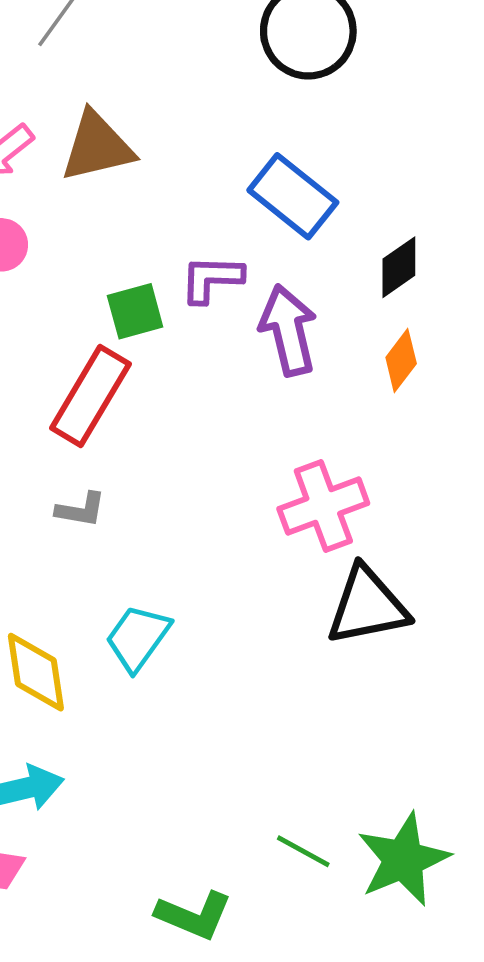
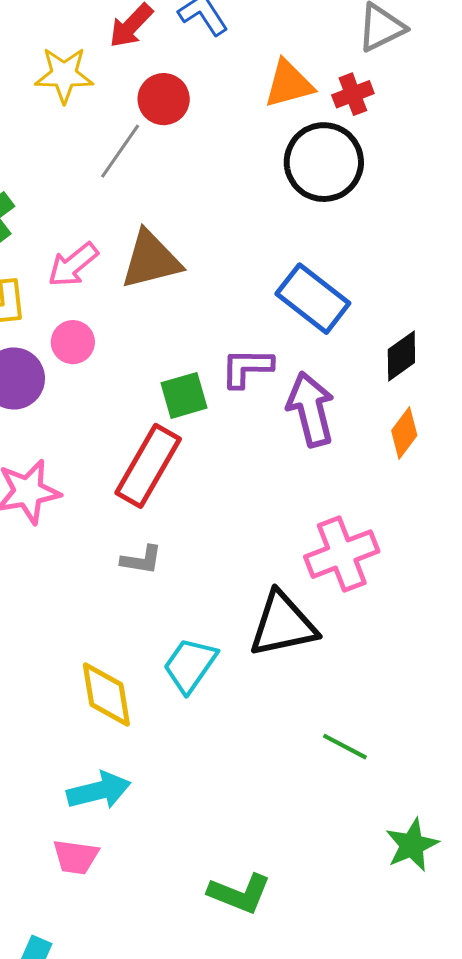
black triangle: (367, 606) -> (283, 625), moved
green line: (303, 851) -> (345, 747), moved
green star: (403, 859) -> (412, 845), size x0.7

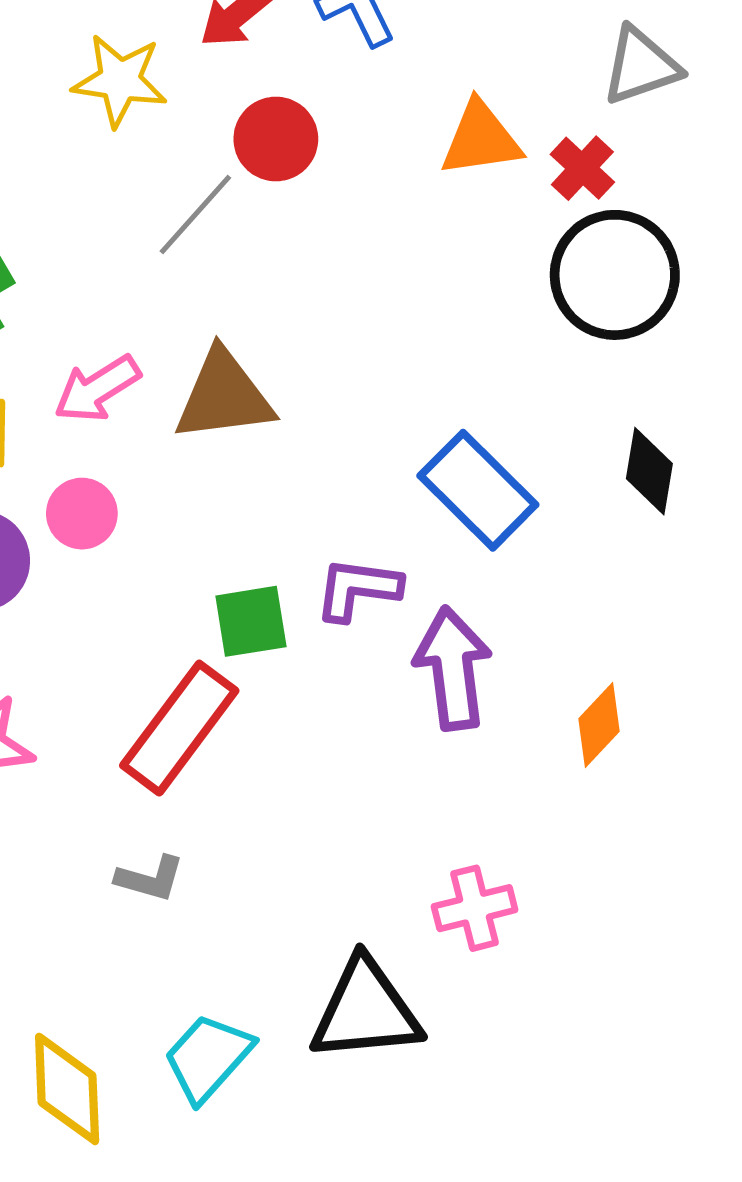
red cross: (353, 94) -> (582, 168), turned -33
black circle: (324, 162) -> (615, 275), moved
black diamond: (401, 356) -> (649, 471), moved, turned -52
pink cross: (342, 554) -> (475, 908), size x0.7

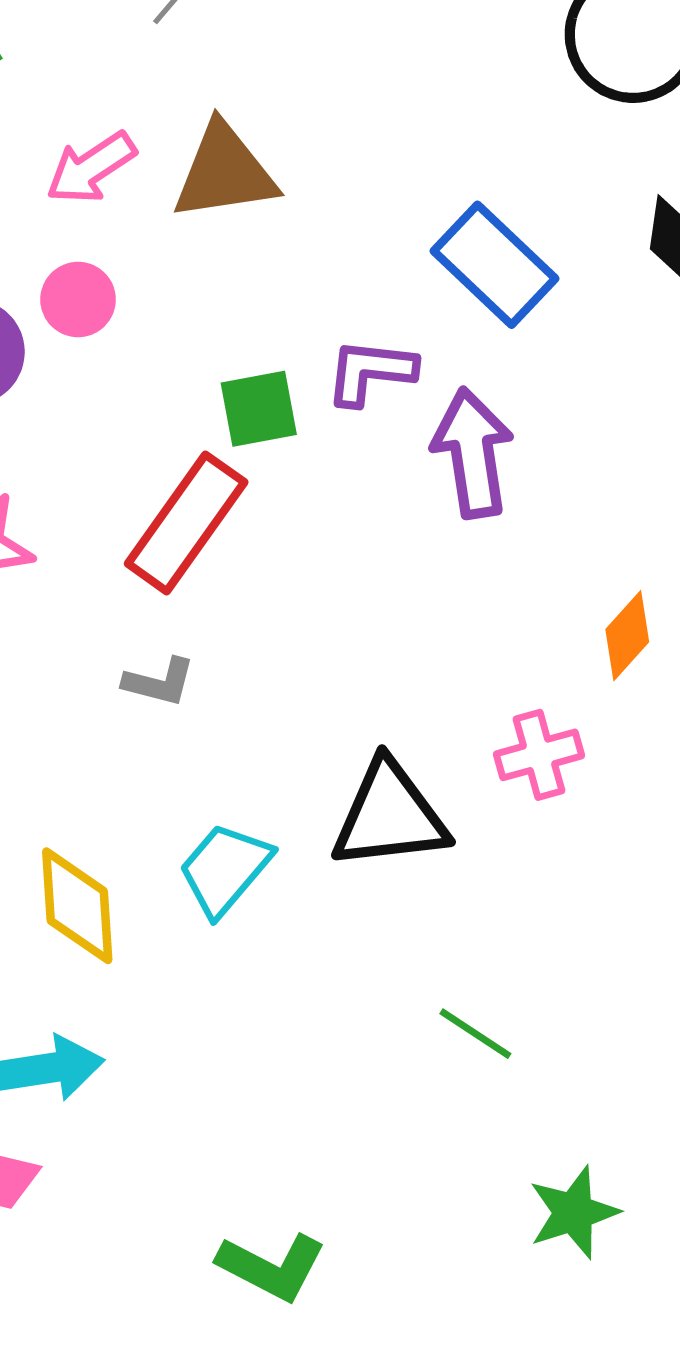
orange diamond: (599, 725) -> (627, 636), moved
pink cross: (475, 908) -> (539, 755), moved

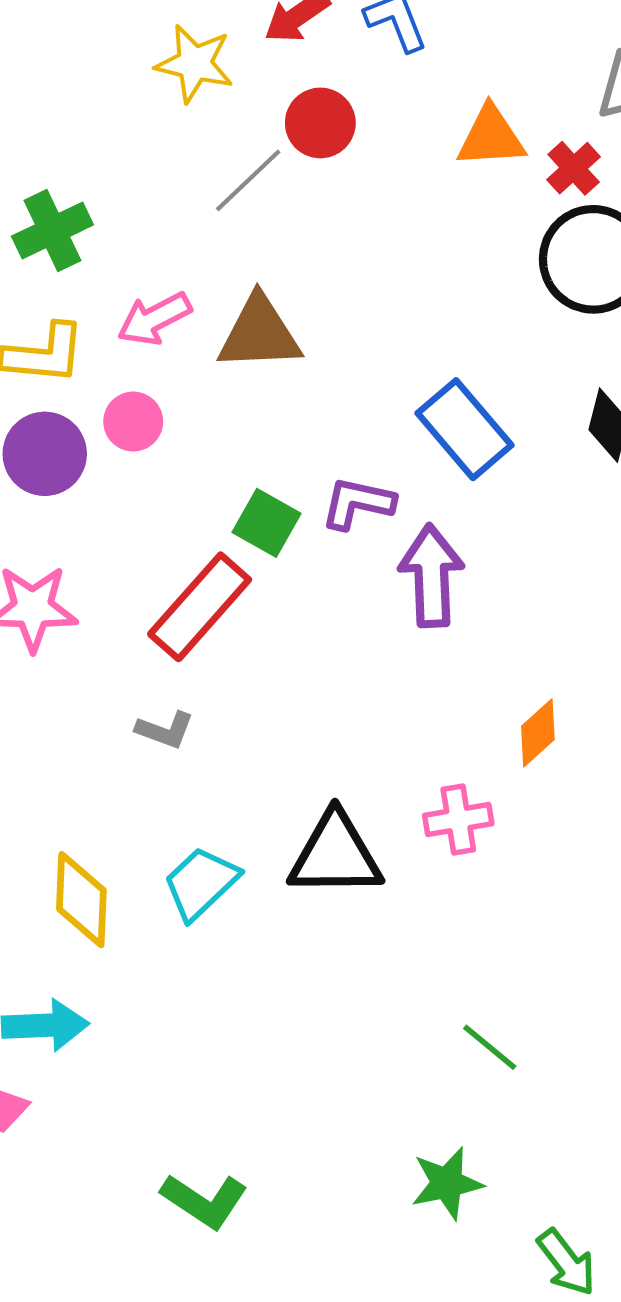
green square: (259, 409) -> (267, 523), turned 34
green line: (475, 1034) -> (490, 1047), moved

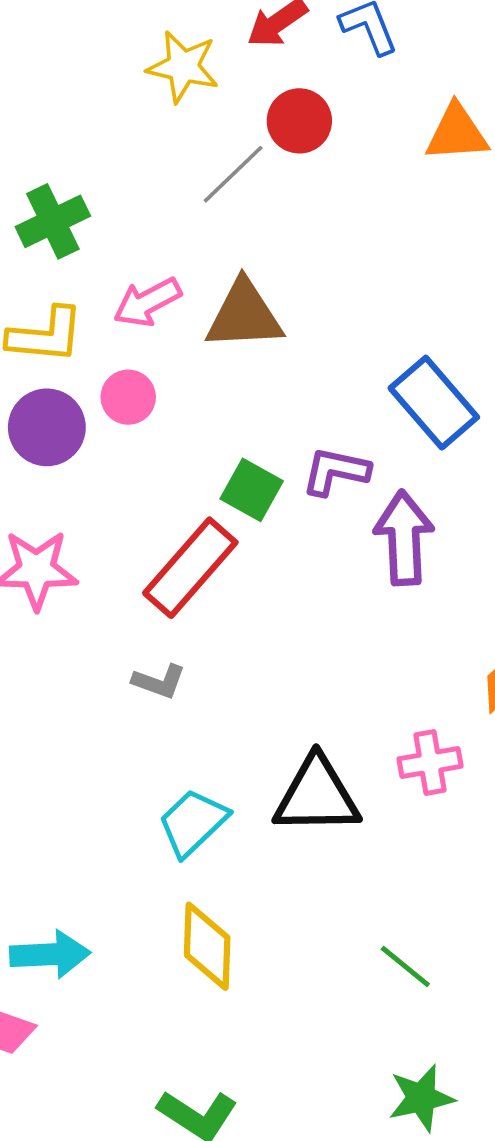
yellow diamond: (81, 900) -> (207, 946), moved
green line: (490, 1047) -> (405, 967), moved

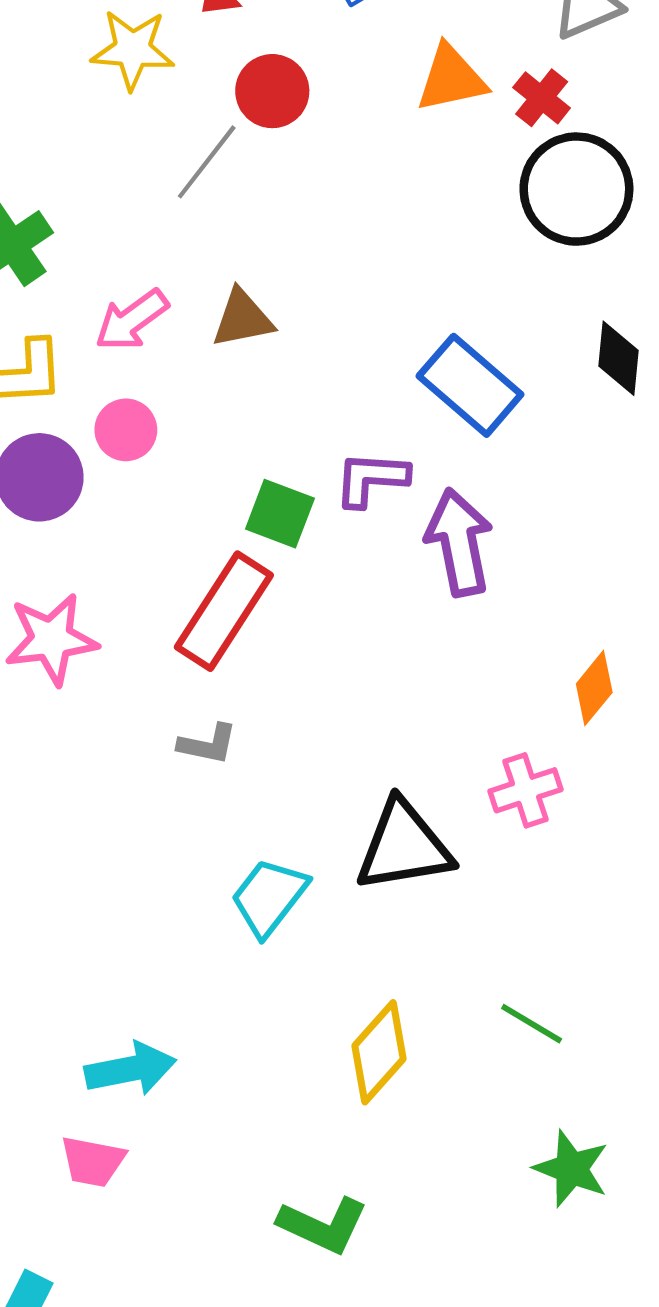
brown triangle: (244, 315) -> (243, 319), size x0.7
yellow diamond: (207, 946) -> (379, 1052), moved, turned 48
green star: (421, 1098) -> (571, 1169), turned -30

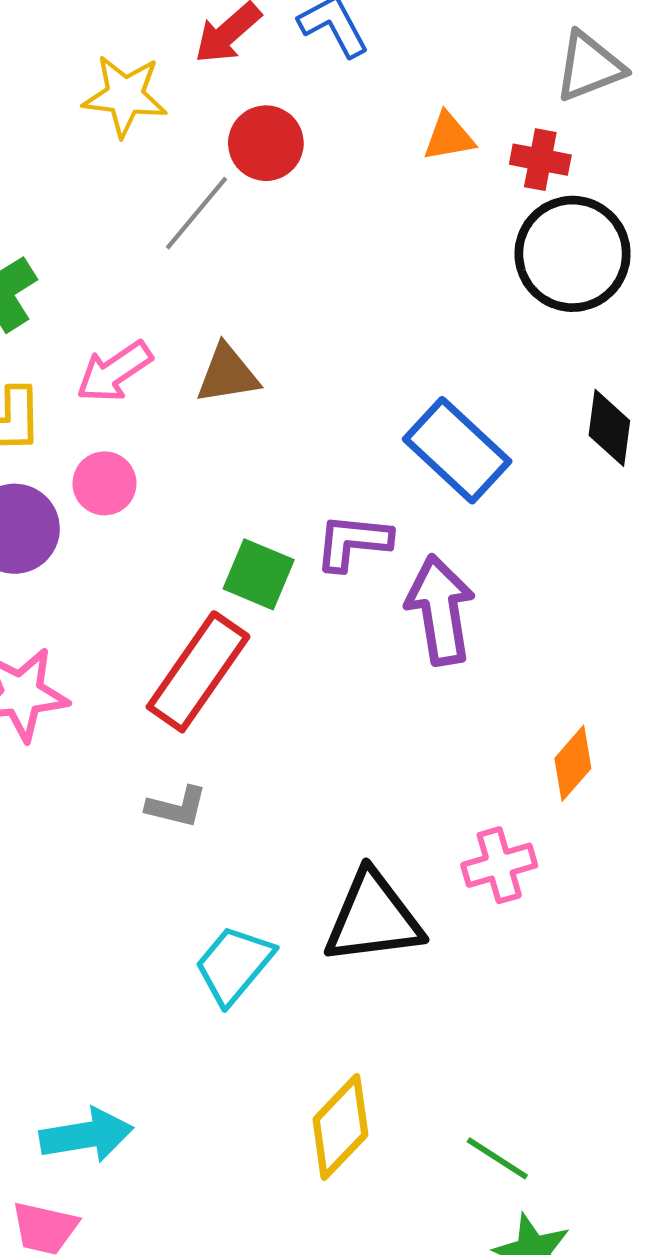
orange triangle: (451, 79) -> (449, 137), size x0.7
red cross: (542, 98) -> (540, 160), turned -30
green line: (532, 1024) -> (497, 1158), moved

